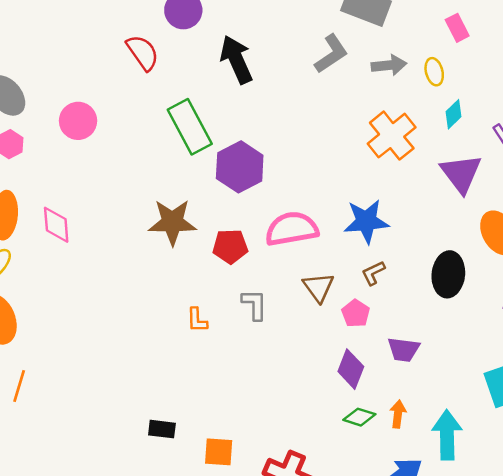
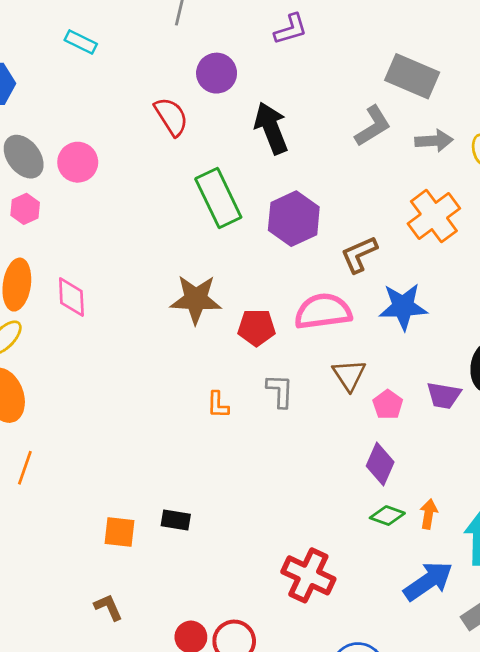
pink circle: (78, 121) -> (78, 162), moved
purple hexagon: (240, 167) -> (294, 219), moved
brown L-shape: (373, 273) -> (359, 254), moved, size x1.4
purple trapezoid: (404, 349) -> (444, 395), moved
orange square: (219, 452) -> (119, 532), moved

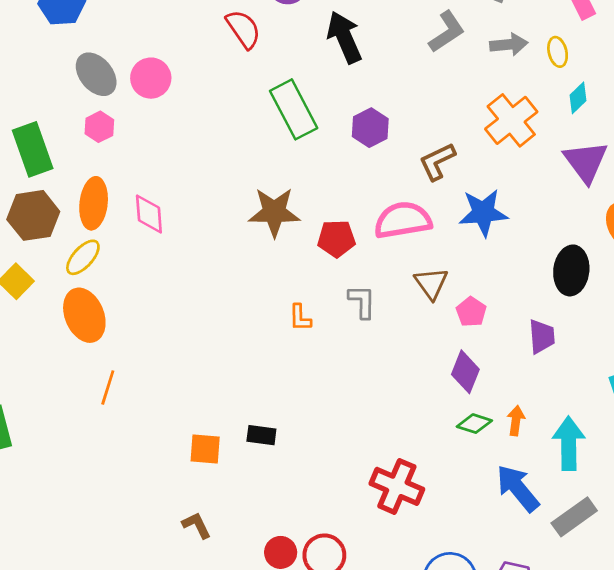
purple hexagon: (294, 219) -> (370, 128), size x0.7
purple trapezoid: (444, 395) -> (542, 336), moved, turned -102
blue arrow: (428, 581) -> (518, 488), turned -93

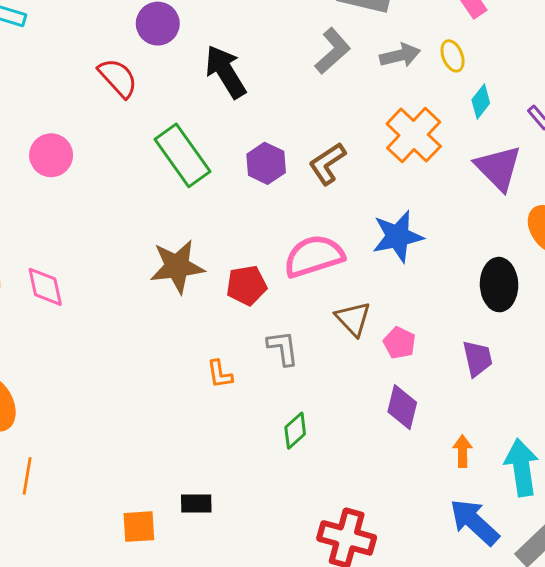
pink circle: (151, 78) -> (51, 155), moved
brown L-shape: (437, 162) -> (327, 164), moved
green diamond: (474, 424) -> (295, 431), moved, turned -52

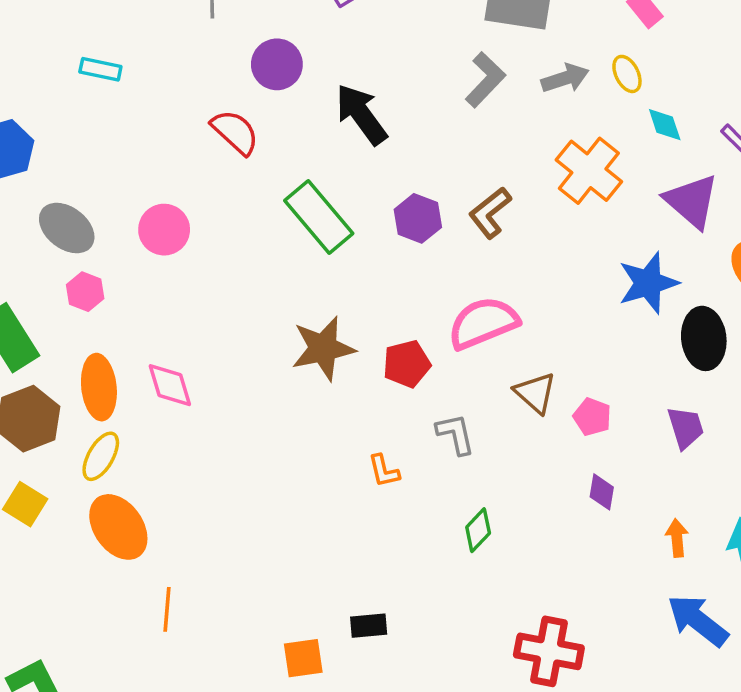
cyan diamond: (481, 101) -> (665, 125), turned -52
blue star: (398, 236) -> (648, 283), moved
purple diamond: (402, 407) -> (602, 492), size x0.7

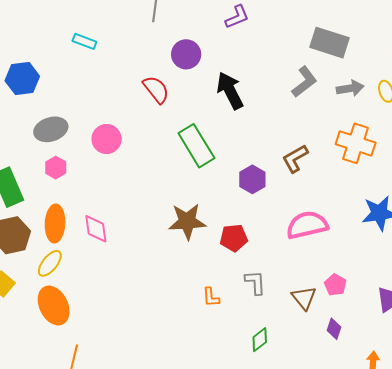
orange cross: (589, 171) -> (356, 143), turned -30
purple hexagon: (418, 218) -> (252, 179), moved
gray ellipse: (67, 228) -> (51, 129), turned -64
pink semicircle: (483, 323) -> (307, 225), moved
brown triangle: (535, 393) -> (304, 298), moved

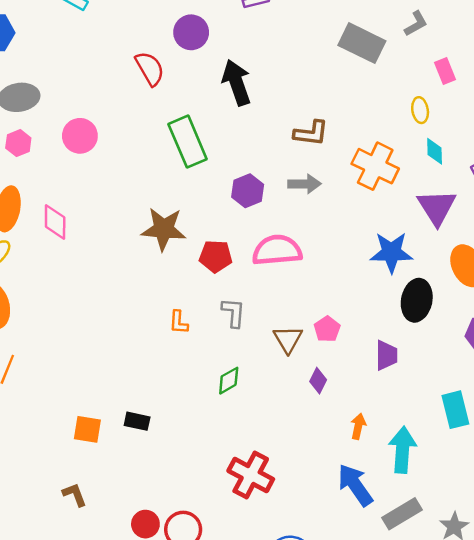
gray L-shape: (304, 82) -> (416, 24), moved, size x0.7
gray arrow: (350, 88) -> (304, 184), moved
pink circle: (107, 139) -> (80, 136), moved
brown L-shape: (295, 159) -> (311, 133), moved, turned -152
pink semicircle: (307, 225) -> (277, 250), moved

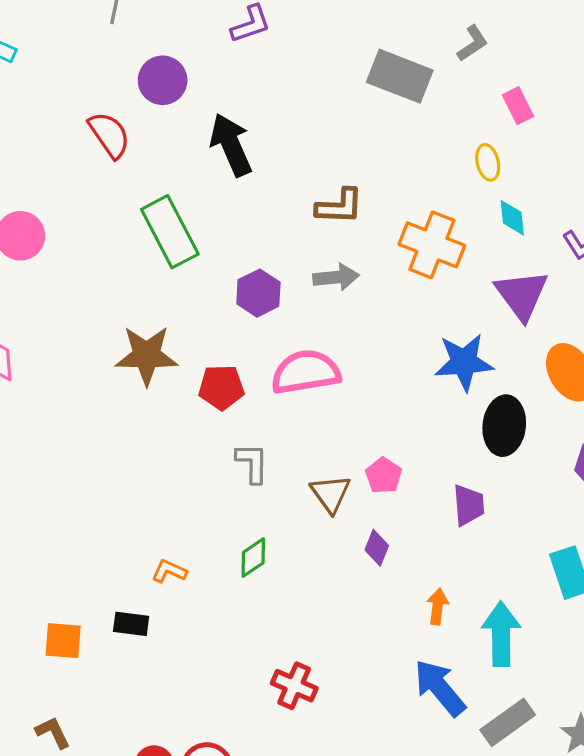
orange L-shape: (179, 322) -> (169, 571), moved, turned 115
red cross: (251, 475) -> (294, 686), size x0.7

